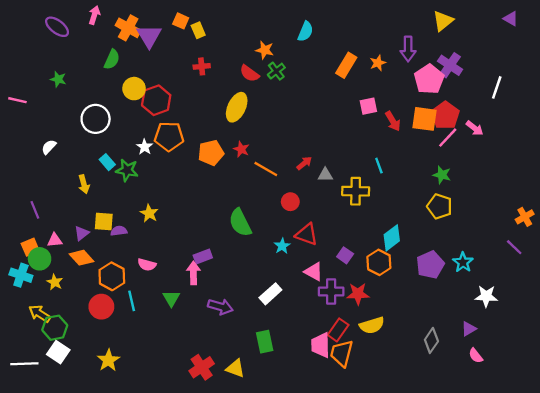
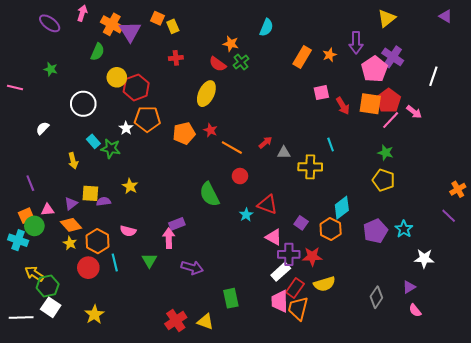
red circle: (290, 202) -> (240, 176), moved
yellow star: (55, 282) -> (70, 243), moved
white rectangle: (270, 294) -> (281, 272), moved

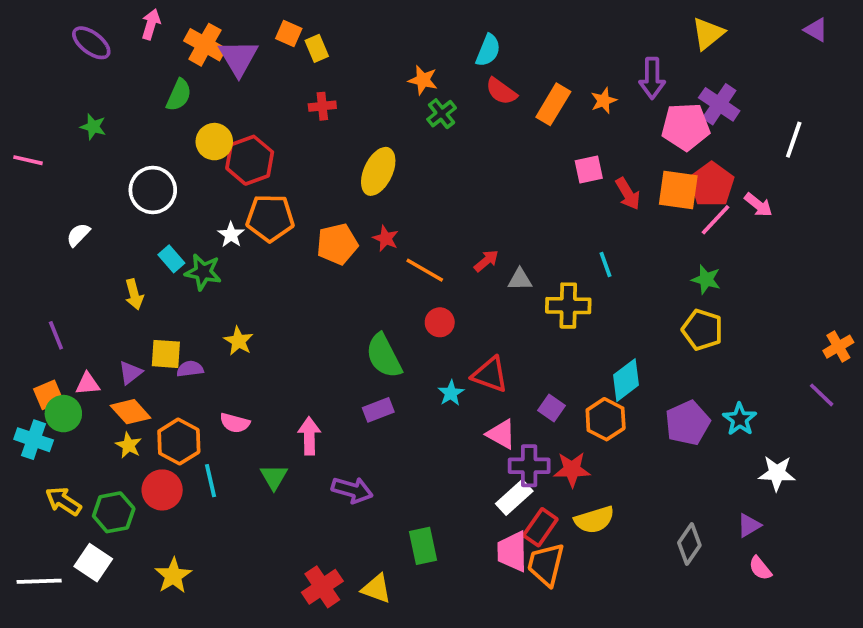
red semicircle: (218, 64) -> (501, 91), moved
pink pentagon: (374, 69) -> (686, 127), turned 30
purple rectangle: (177, 224) -> (378, 410), moved
green hexagon: (48, 286) -> (114, 512), moved

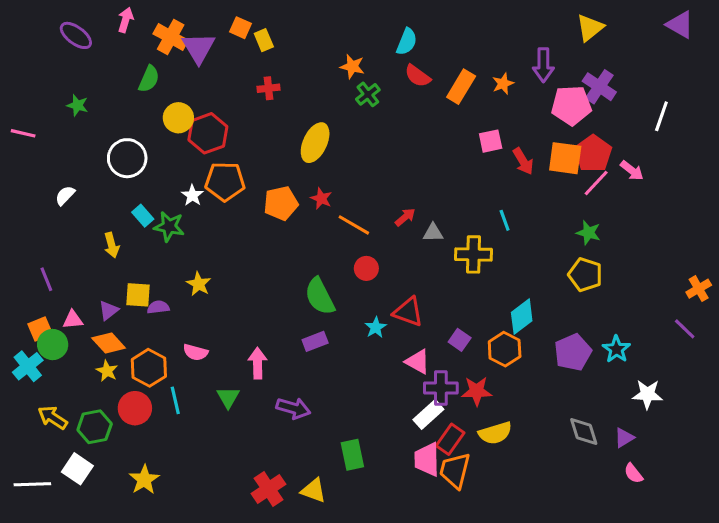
purple triangle: (816, 30) -> (680, 25), size x1.4
cyan cross: (34, 440) -> (28, 366), turned 32
gray diamond: (689, 544) -> (584, 431), moved, turned -52

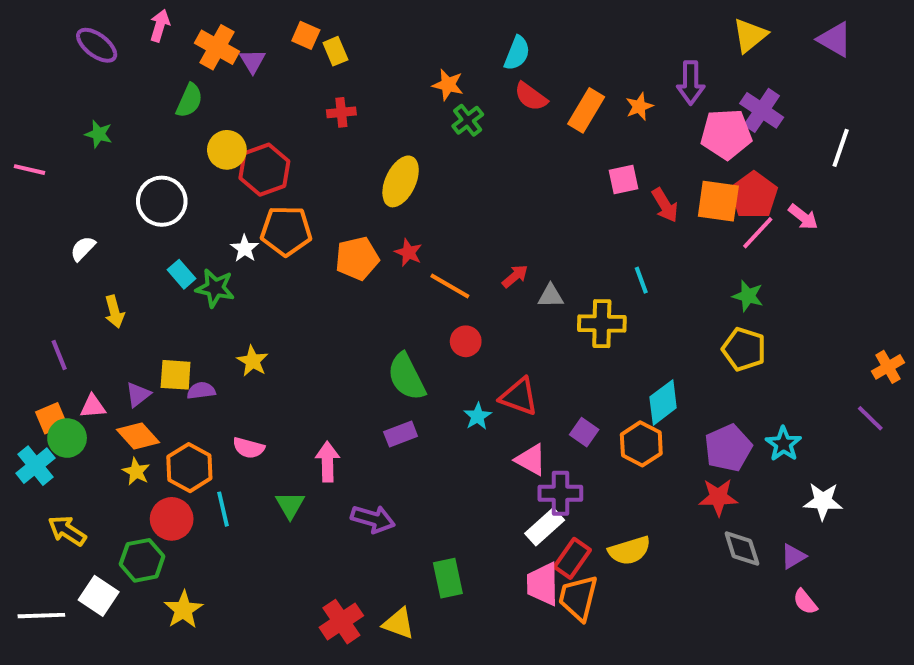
purple triangle: (680, 25) -> (835, 39), moved
purple triangle: (199, 48) -> (253, 61), size x0.6
yellow arrow: (112, 245) -> (114, 312), moved
red star: (477, 391) -> (718, 497), moved
green hexagon: (95, 427) -> (142, 560), moved

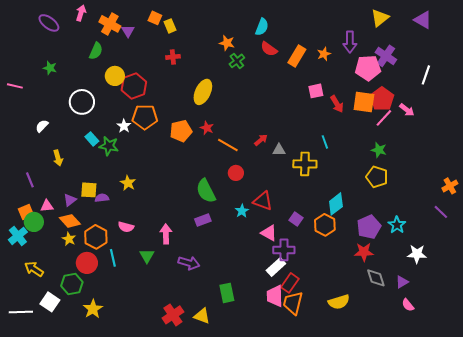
yellow semicircle: (629, 550) -> (339, 302), moved

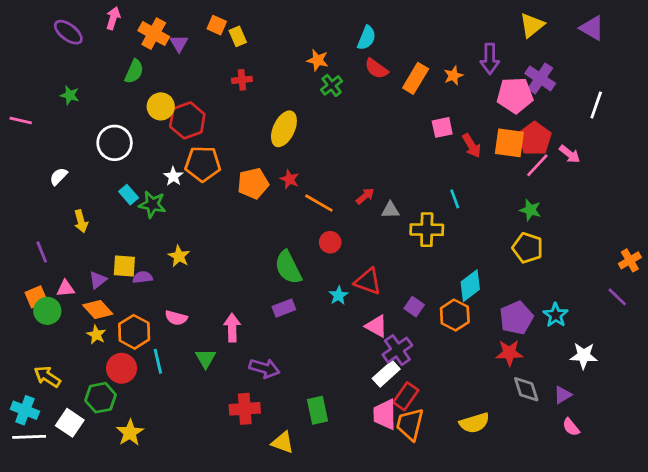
cyan cross: (18, 236) -> (25, 410), moved, turned -30
purple cross: (284, 250) -> (397, 350), turned -35
red cross: (173, 315) -> (245, 409), moved, turned 30

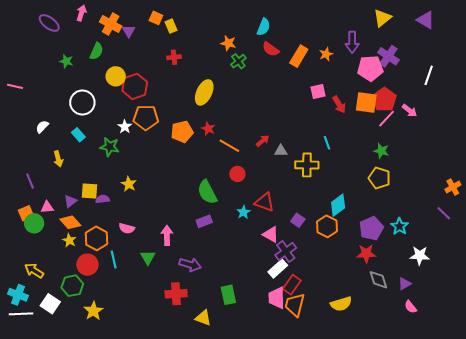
green star: (70, 95) -> (66, 61), moved
cyan rectangle: (129, 195) -> (78, 135), moved

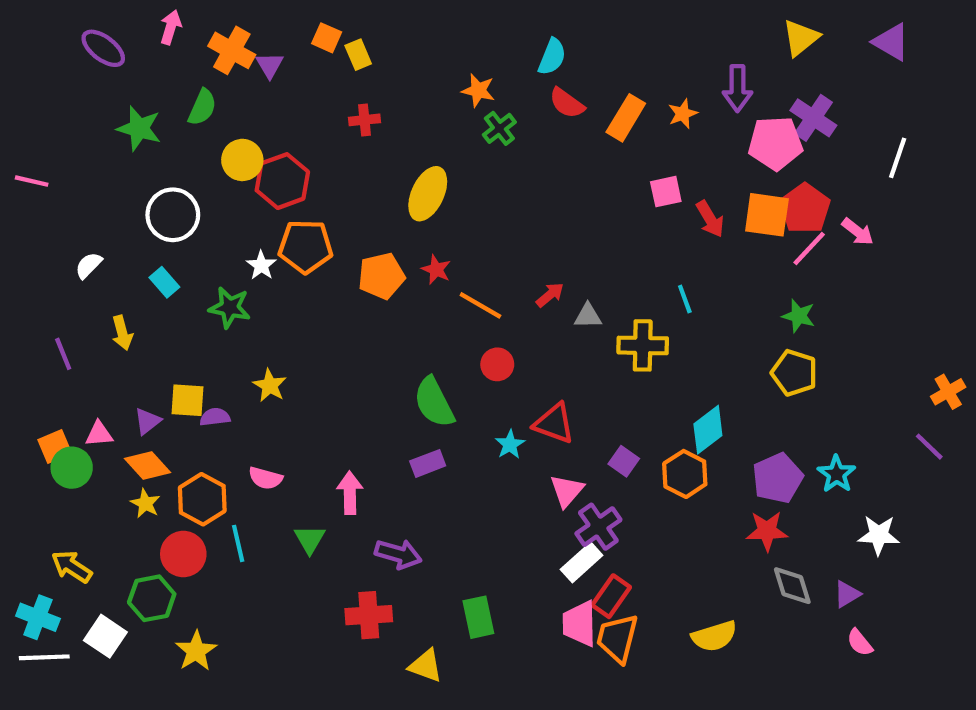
green star: (66, 61) -> (139, 128), size x1.5
purple line: (30, 181) -> (63, 354), moved
pink triangle: (271, 234) -> (567, 491), turned 42

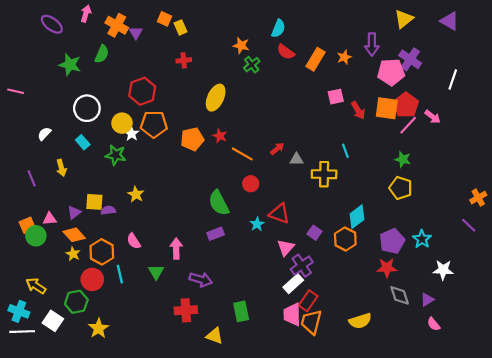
yellow circle: (242, 160) -> (122, 123), moved
pink semicircle: (265, 478) -> (134, 241), turned 42

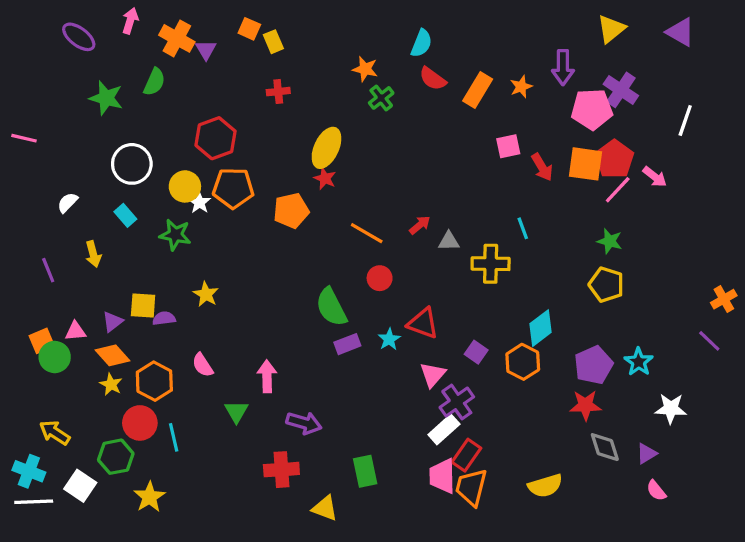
red star: (220, 136) -> (325, 178), moved
purple rectangle: (216, 234) -> (347, 344), moved
cyan line: (120, 274) -> (174, 437), moved

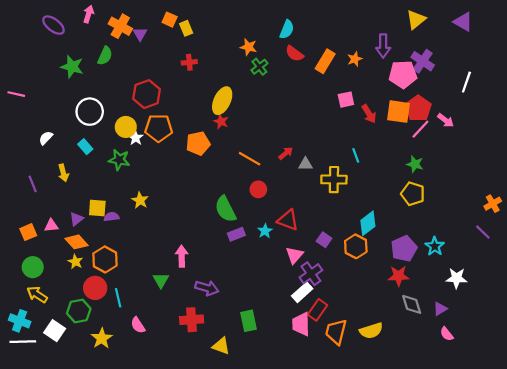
green circle: (55, 357) -> (33, 267), moved
pink semicircle: (203, 365) -> (138, 325), moved
orange trapezoid: (471, 487) -> (336, 332), moved

